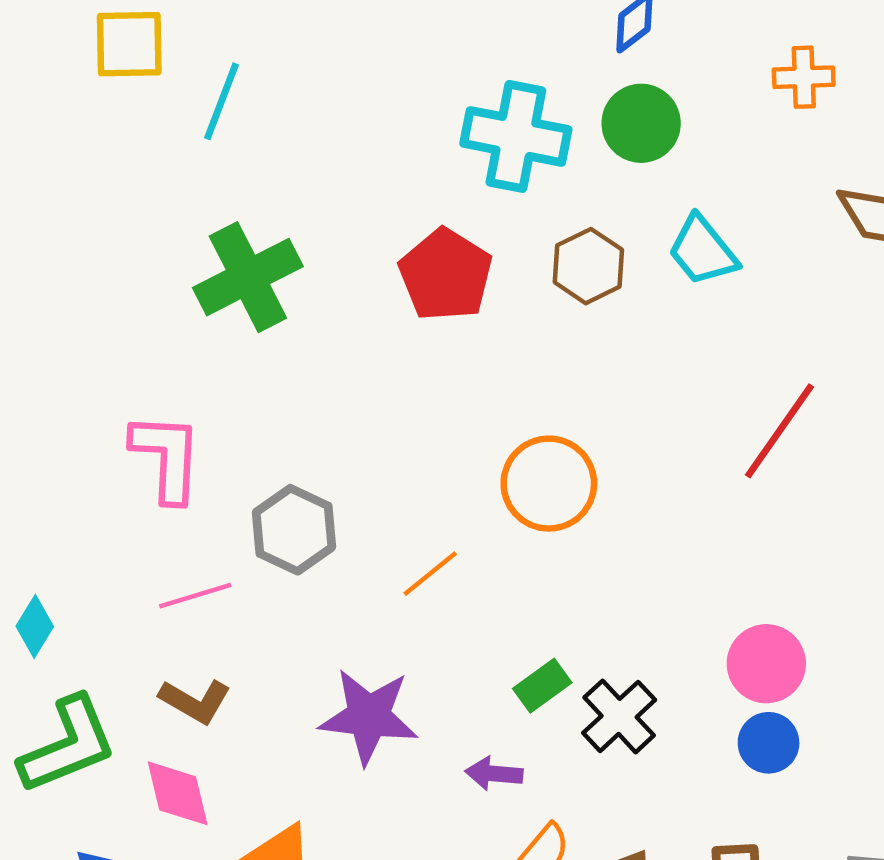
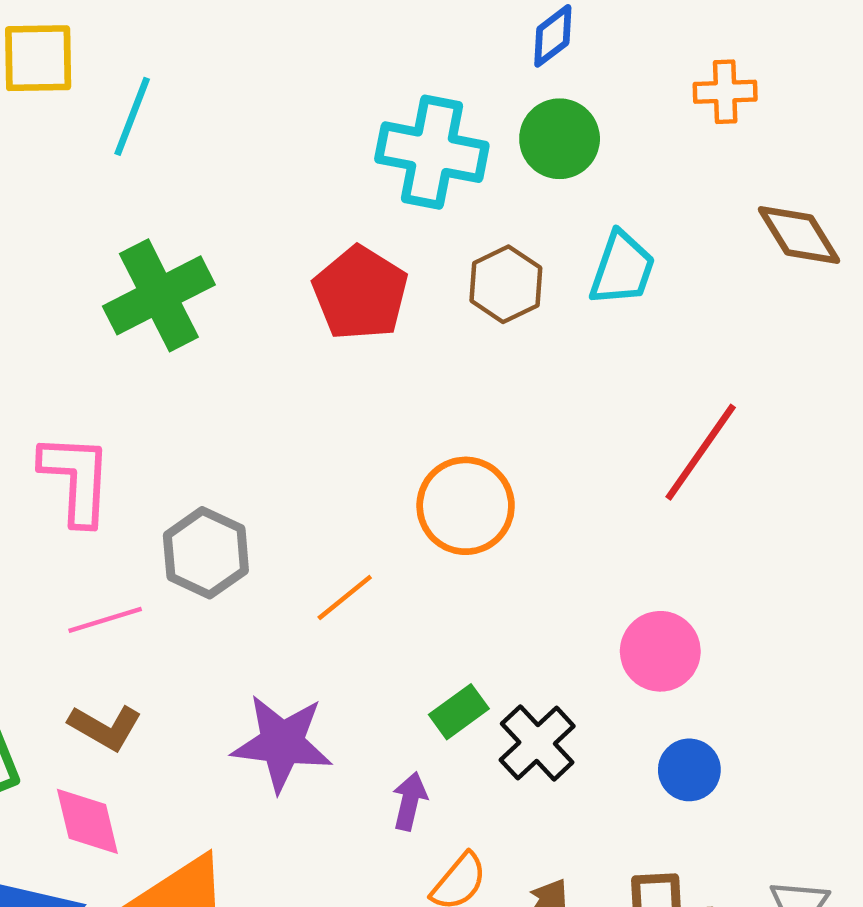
cyan trapezoid: (703, 251) -> (622, 269), turned -122
pink circle: (766, 664) -> (660, 651), moved
purple arrow: (494, 774) -> (410, 801), turned 98

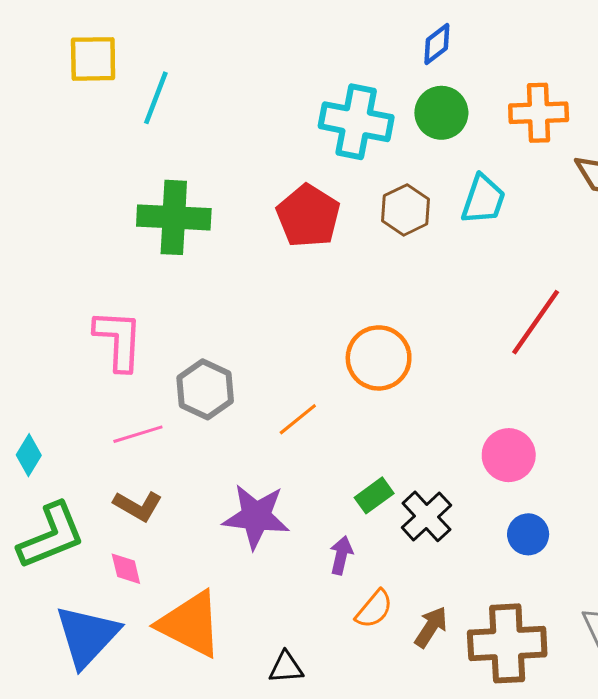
orange cross: (725, 92) -> (539, 113), moved, size x1.4
green cross: (159, 295) -> (174, 217), turned 30
pink diamond: (87, 821) -> (126, 569), size x0.7

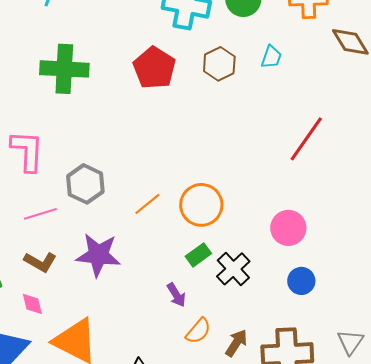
cyan trapezoid: (483, 199) -> (271, 57), size x0.7
orange circle: (379, 358) -> (201, 205), moved
purple star: (256, 516) -> (98, 255), moved
purple arrow: (341, 555) -> (176, 295), turned 135

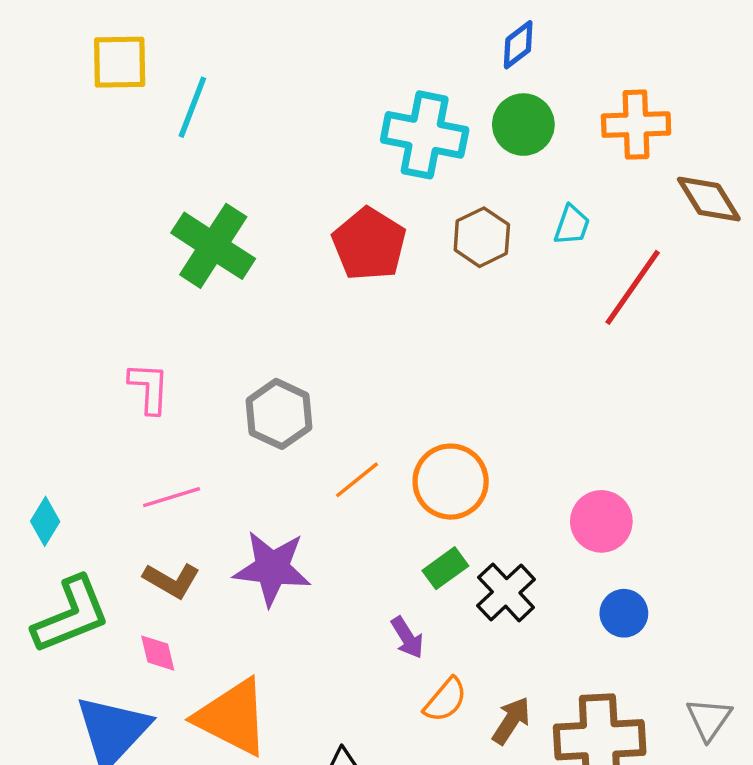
green cross: (64, 69) -> (213, 246), turned 30
red line: (306, 139) -> (633, 287), moved
pink L-shape: (27, 151) -> (149, 388), size x0.7
gray hexagon: (85, 184) -> (279, 414), moved

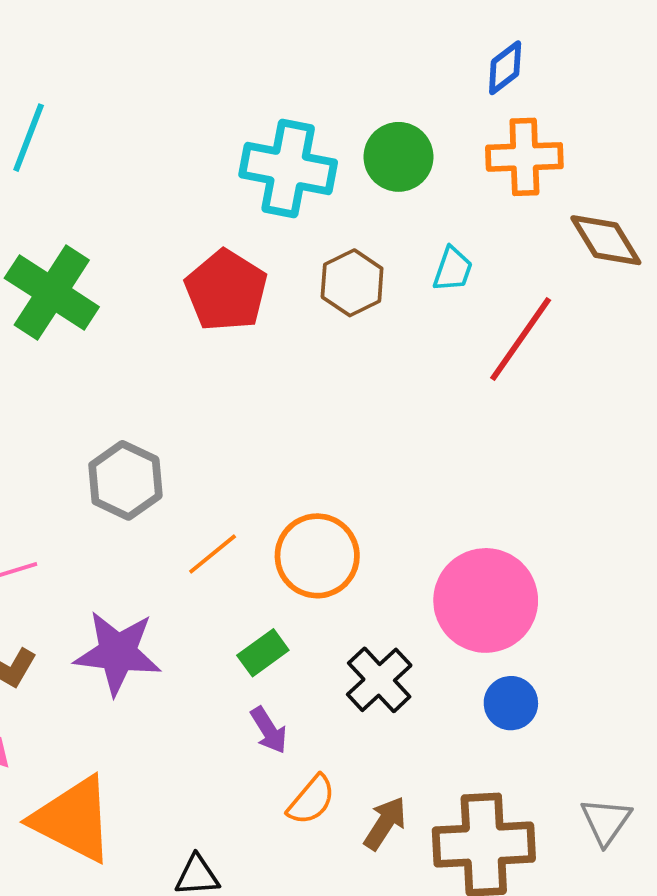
blue diamond: (518, 45) -> (505, 68), moved
pink circle: (601, 521) -> (486, 600), size x1.5
green rectangle: (445, 568) -> (263, 653), moved

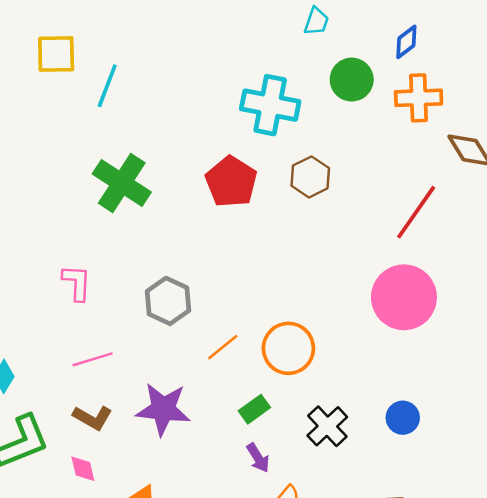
green circle: (399, 157) -> (352, 80), moved
cyan trapezoid: (453, 269) -> (316, 21), moved
pink circle: (486, 600) -> (404, 297), moved
blue circle: (511, 703) -> (403, 418), moved

